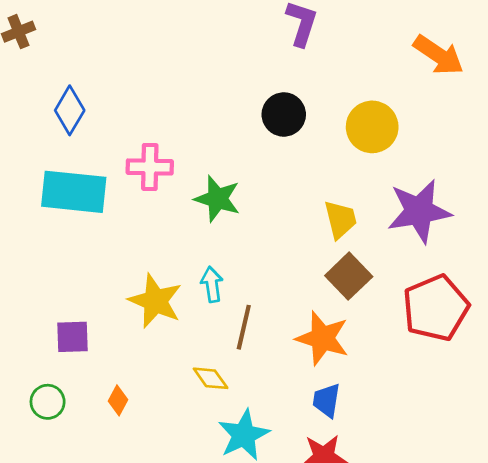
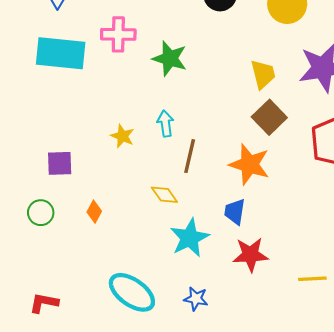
yellow star: (155, 301) -> (122, 136), size x0.6
blue trapezoid: (327, 400) -> (235, 212), moved

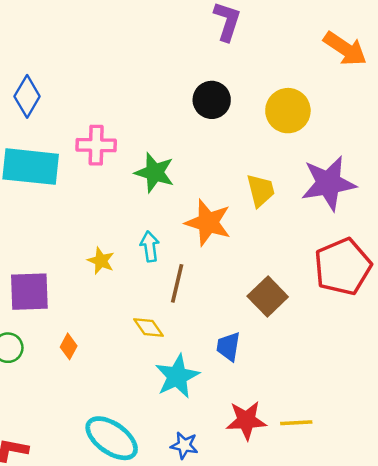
brown square: (269, 117) -> (268, 296), moved
purple square: (60, 163) -> (29, 292), size x1.4
orange star: (249, 164) -> (208, 223), moved
red star: (250, 255) -> (246, 420), moved
yellow line: (312, 279) -> (296, 423), moved

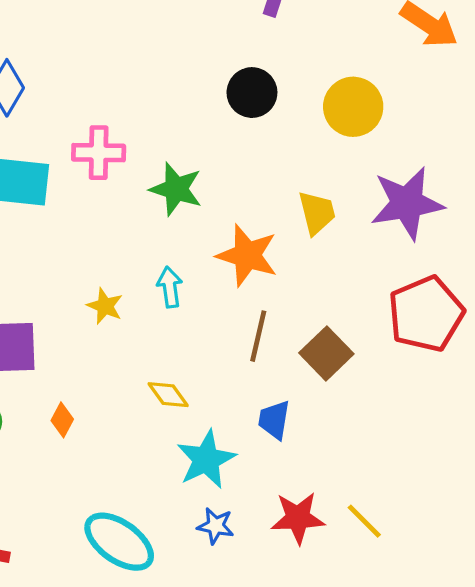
brown line: (177, 283) -> (258, 336), moved
yellow line: (296, 423) -> (364, 521), turned 48
blue star: (184, 445) -> (216, 526), moved

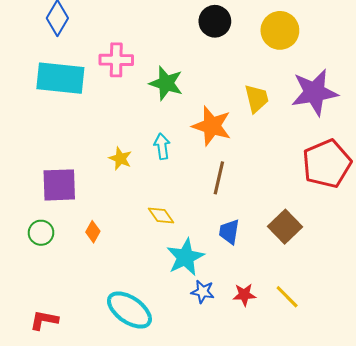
brown square: (326, 353) -> (285, 227), moved
red star: (298, 518) -> (244, 295), size x0.7
blue star: (216, 526) -> (203, 292), moved

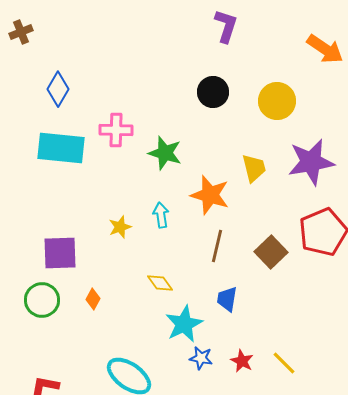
yellow star: (120, 159) -> (120, 227), turned 30
brown square: (285, 227) -> (271, 252), moved
green circle: (41, 233) -> (42, 300), size x1.4
red star: (244, 295) -> (242, 361), turned 30

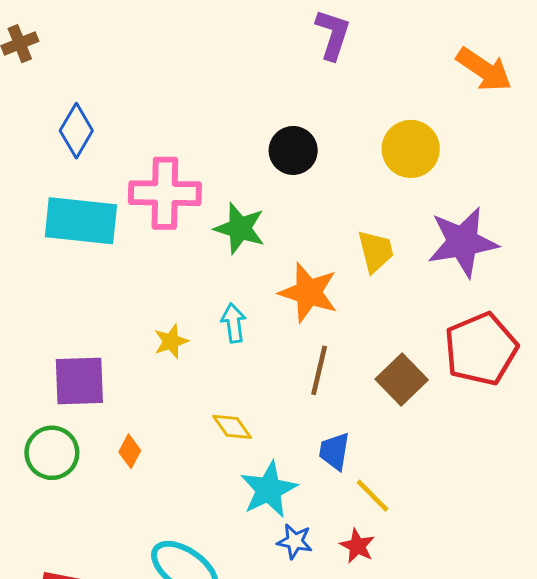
black circle: (213, 92) -> (293, 150), moved
pink cross: (116, 130) -> (165, 193), size x1.4
yellow line: (284, 363) -> (373, 496), moved

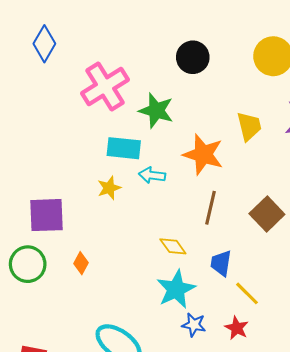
pink cross: (165, 193) -> (105, 87), turned -33
cyan rectangle: (81, 221) -> (124, 148), moved, size x0.7
cyan arrow: (234, 323) -> (152, 175), turned -75
yellow diamond: (232, 427) -> (173, 246), moved

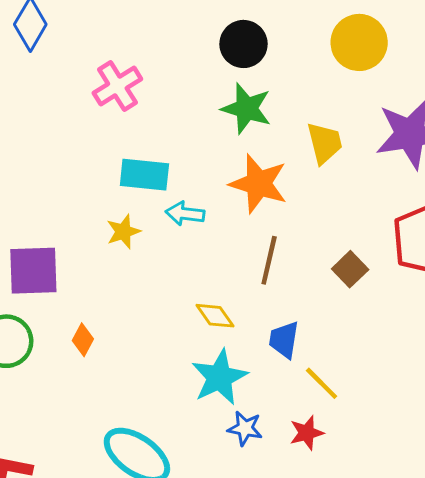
pink cross: (105, 87) -> (117, 86), size x0.7
green star: (156, 111) -> (247, 109), moved
brown square: (267, 214) -> (350, 269), size x0.7
red star: (237, 328) -> (307, 433), turned 30

